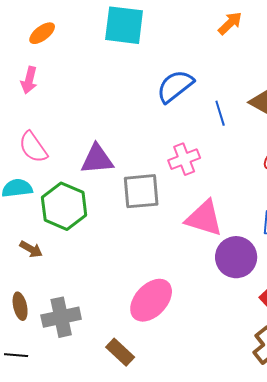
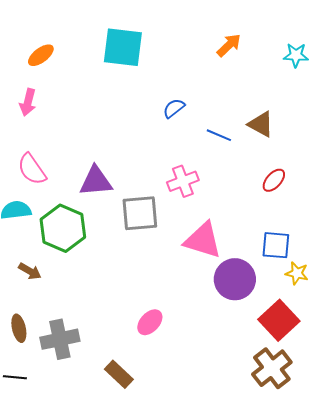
blue semicircle: (175, 86) -> (174, 108), size x0.6
blue line: (220, 113) -> (219, 135), turned -50
pink ellipse: (151, 300) -> (150, 322), size x0.6

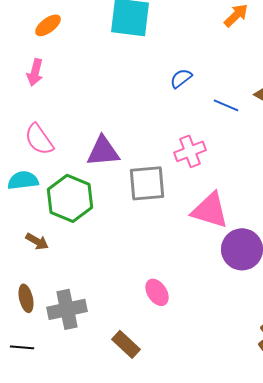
pink ellipse: (150, 322) -> (157, 292), turned -76

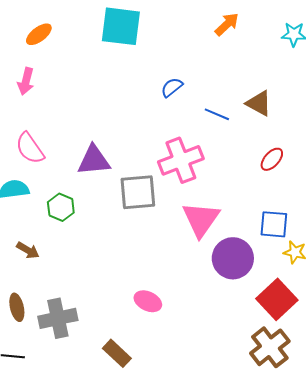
pink cross: (190, 151) -> (181, 160), size x1.4
green hexagon: (70, 198) -> (61, 207), size x0.6
pink triangle: (210, 210) -> (201, 219), turned 48
pink ellipse: (157, 292) -> (148, 301), turned -32

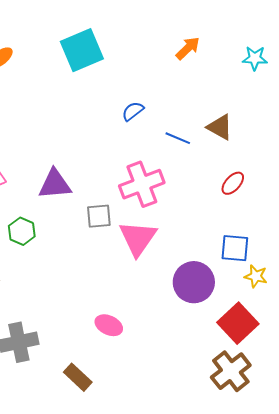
cyan square: (121, 26) -> (82, 50), turned -30
gray square: (138, 192) -> (99, 216), size x0.7
pink triangle: (201, 219) -> (138, 238), moved

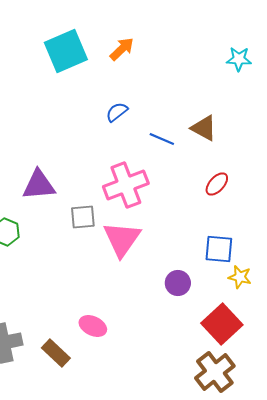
orange arrow: (188, 48) -> (122, 49), moved
purple circle: (194, 282) -> (178, 283), size x0.6
brown rectangle: (78, 377) -> (56, 353), moved

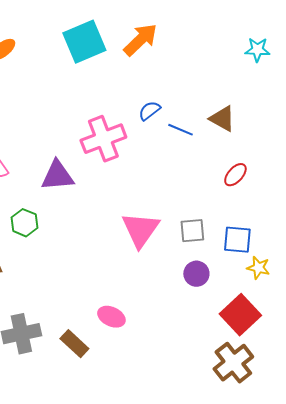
orange arrow: (122, 49) -> (140, 40), size x1.4
blue semicircle: (117, 112) -> (149, 111), moved
pink cross: (126, 185) -> (103, 139), moved
gray square: (83, 217) -> (192, 231), moved

